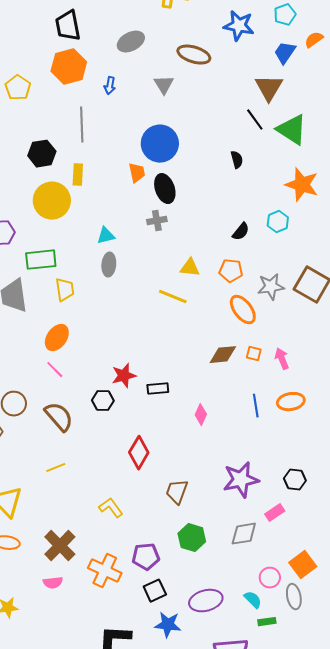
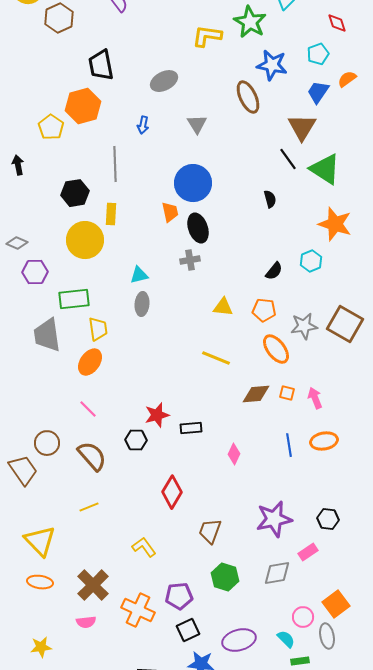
brown ellipse: (194, 55) -> (248, 97), moved, turned 48
orange hexagon: (69, 67) -> (83, 106), moved
yellow line: (173, 297) -> (216, 358), moved
orange ellipse: (57, 338) -> (90, 362), moved

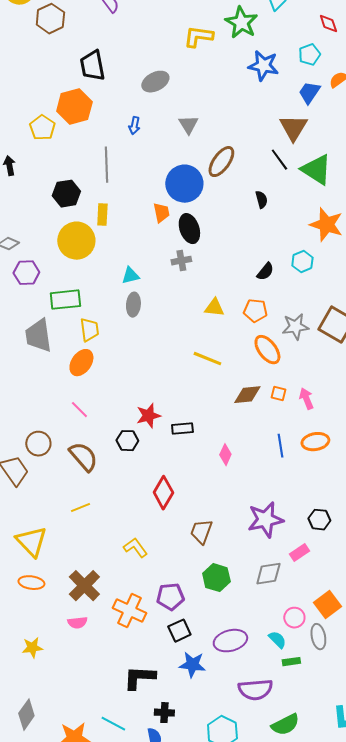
brown ellipse: (248, 97) -> (221, 162), moved, turned 60

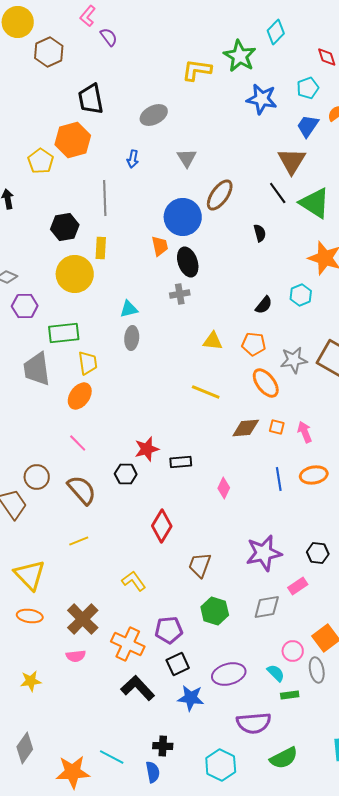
black L-shape: (139, 678) -> (138, 688), moved, turned 44

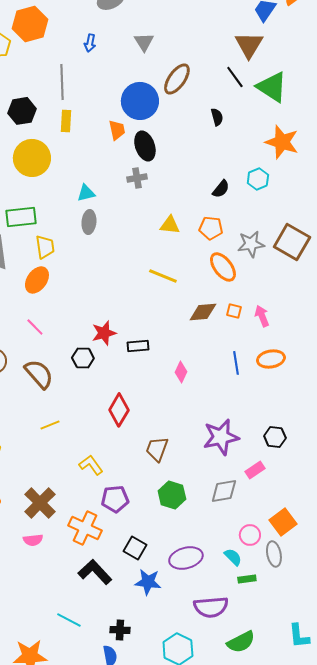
yellow rectangle: (101, 248) -> (66, 121), moved
yellow line: (79, 541) -> (50, 425), moved
purple pentagon: (169, 630) -> (115, 499), moved
black square: (178, 664) -> (135, 548), turned -35
cyan line: (112, 757) -> (69, 620), moved

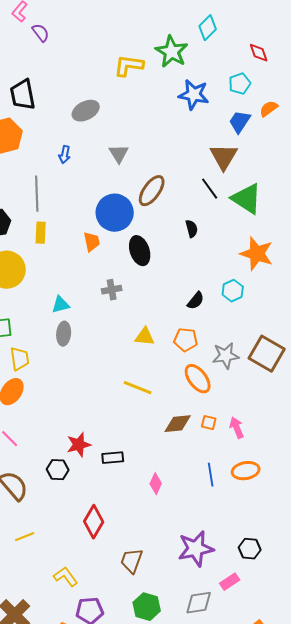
black ellipse: (145, 146) -> (140, 251), moved

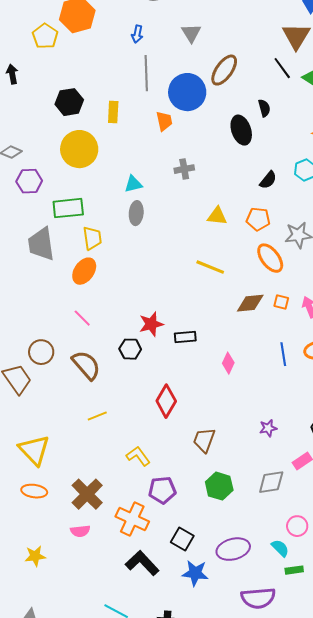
gray line: (37, 194) -> (146, 73), moved
black ellipse: (140, 251) -> (241, 130), moved
purple star: (196, 549) -> (268, 428), size x0.5

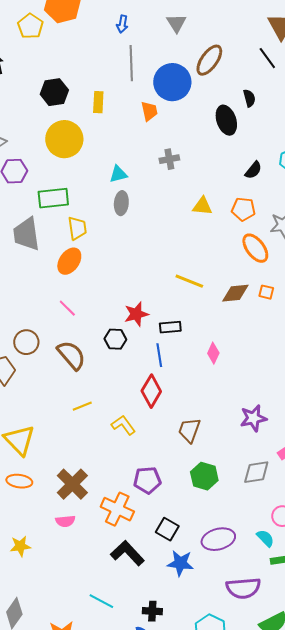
yellow line: (210, 267) -> (189, 281), moved
blue line: (283, 354) -> (159, 355), moved
purple star: (268, 428) -> (253, 418), size x1.5
yellow L-shape: (138, 456) -> (123, 425), moved

